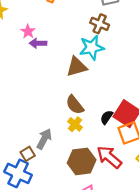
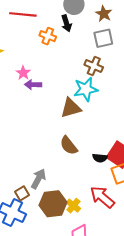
black semicircle: (107, 117) -> (100, 158), turned -120
yellow cross: (75, 124) -> (73, 206), moved
brown hexagon: (82, 161) -> (53, 204), moved

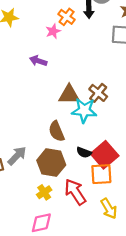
brown cross: (94, 66) -> (98, 93), moved
pink star: (23, 73) -> (53, 31), moved
cyan star: (86, 89) -> (84, 110), moved
brown hexagon: (53, 204) -> (51, 163), moved

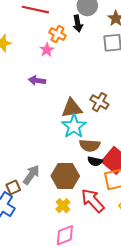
cyan star: (84, 110) -> (74, 126), moved, turned -30
brown semicircle: (56, 131) -> (90, 145), moved, turned -54

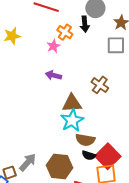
purple arrow: (37, 81) -> (53, 75), moved
brown cross: (99, 102) -> (100, 85), moved

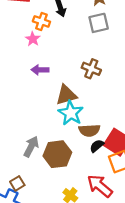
black semicircle: (89, 155) -> (97, 146), turned 136
gray arrow: (28, 162) -> (31, 147), moved
brown hexagon: (59, 167) -> (57, 154), moved

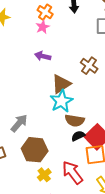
orange cross: (41, 21) -> (45, 12), moved
brown triangle: (66, 95) -> (61, 84), turned -30
brown hexagon: (57, 154) -> (35, 150), moved

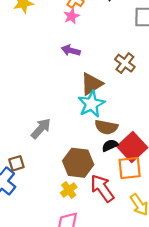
brown hexagon: (35, 150) -> (78, 163), moved

